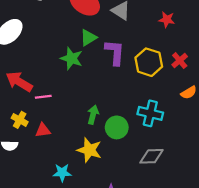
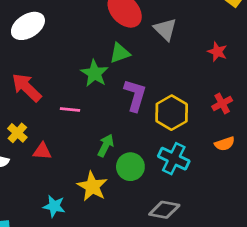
purple L-shape: (115, 52) -> (135, 95), moved
yellow hexagon: (149, 62) -> (172, 113), moved
pink line: (43, 97) -> (70, 109), moved

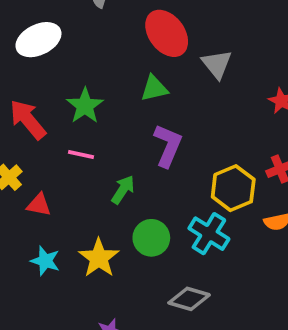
green star: (95, 73) -> (85, 106), moved
yellow hexagon: (172, 113) -> (233, 188), moved
green arrow: (106, 145) -> (123, 190), moved
cyan star: (54, 206) -> (45, 261), moved

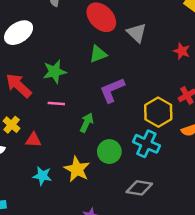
green star: (85, 106) -> (55, 72), turned 30
purple L-shape: (168, 146) -> (112, 90), turned -128

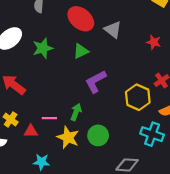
green star: (55, 72) -> (43, 48), moved
pink line: (56, 104) -> (49, 118), moved
cyan cross: (146, 144) -> (152, 134), moved
yellow star: (77, 169) -> (68, 137), moved

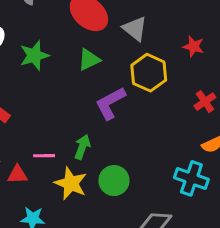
yellow hexagon: (138, 97) -> (149, 73), moved

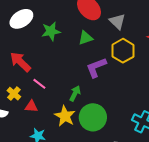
pink line: (44, 156) -> (39, 84), moved, turned 32
green circle: (114, 181) -> (93, 117), size x1.4

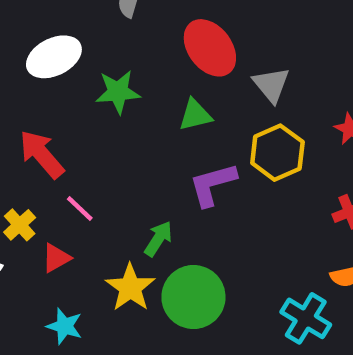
red triangle: (31, 106) -> (56, 258), turned -40

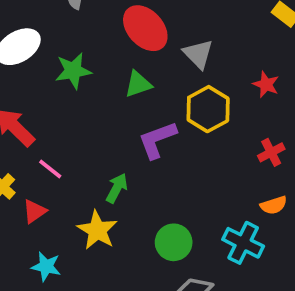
green circle: (193, 297) -> (174, 242), moved, size x0.7

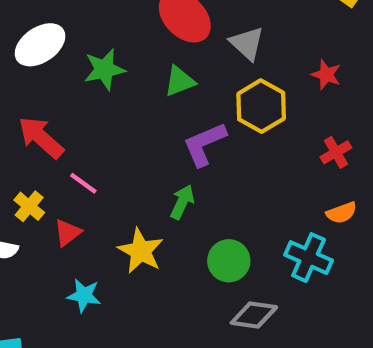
green arrow: (117, 188) -> (182, 202), moved

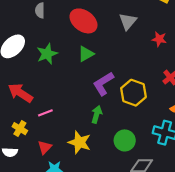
gray triangle: (247, 43) -> (128, 21), moved, turned 36
yellow hexagon: (261, 106) -> (133, 93), moved
pink line: (83, 183) -> (45, 113), turned -48
red triangle: (68, 233) -> (45, 147), moved

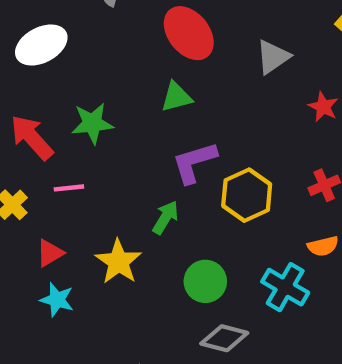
green star: (47, 54) -> (92, 123), moved

